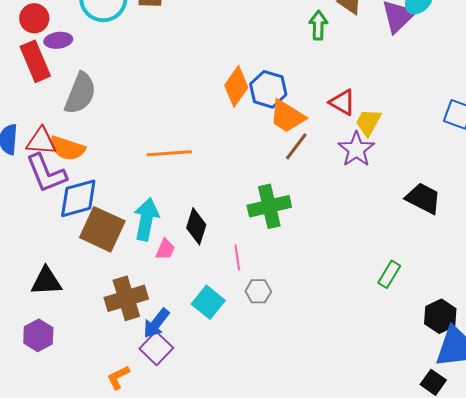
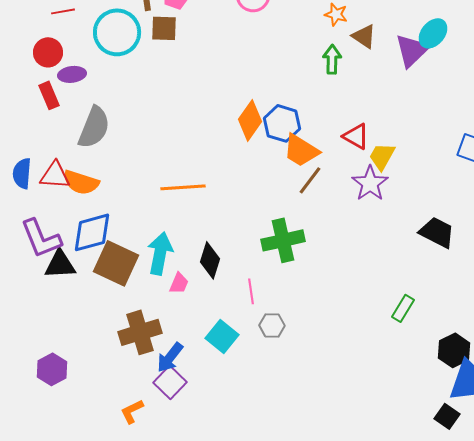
red rectangle: (35, 61) -> (49, 95), size x0.7
purple L-shape: (46, 173) -> (41, 238), moved
black triangle: (46, 281) -> (60, 264), moved

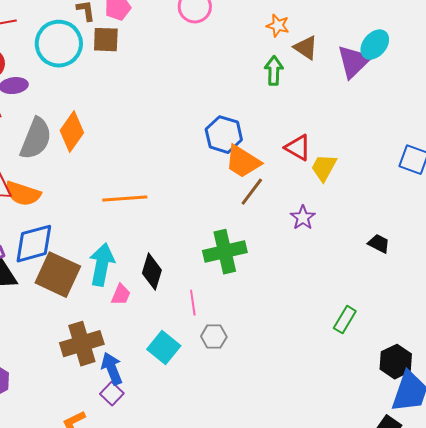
orange diamond: (250, 120) -> (72, 132), moved
purple star: (370, 183) -> (303, 218), moved, size x0.7
black trapezoid: (437, 232) -> (379, 244), size x0.6
blue arrow: (170, 357) -> (112, 369), turned 120
purple square: (170, 382) -> (112, 394), size x0.7

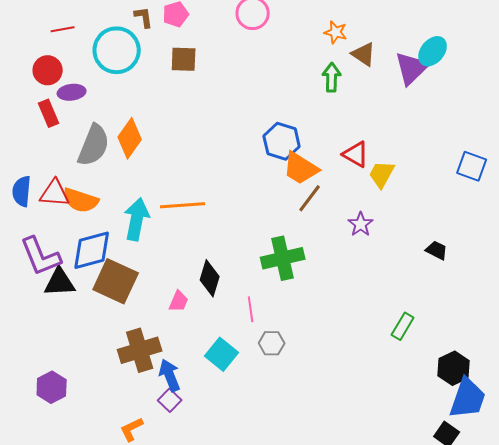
brown square: (106, 40) -> (184, 59), moved
cyan arrow: (102, 265) -> (137, 219), moved

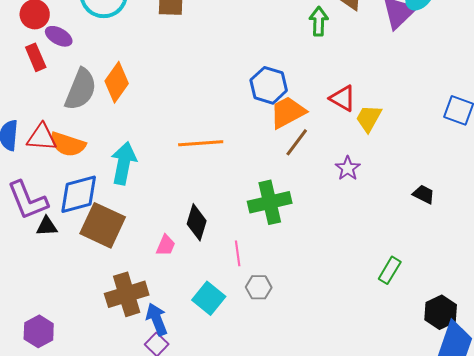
purple ellipse: (72, 92) -> (59, 36), turned 36
orange trapezoid: (301, 168) -> (288, 112), turned 120
orange line: (183, 205) -> (201, 143), moved
black triangle: (60, 282) -> (47, 226), size x0.7

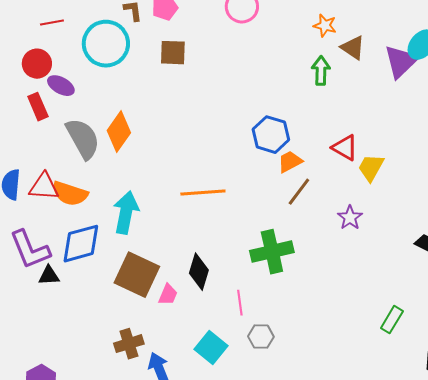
gray semicircle: (81, 89) -> (83, 139), turned -51
orange trapezoid: (288, 112) -> (290, 162), size x0.7
brown square: (103, 225) -> (137, 275), moved
brown cross: (127, 294) -> (129, 344), size x0.7

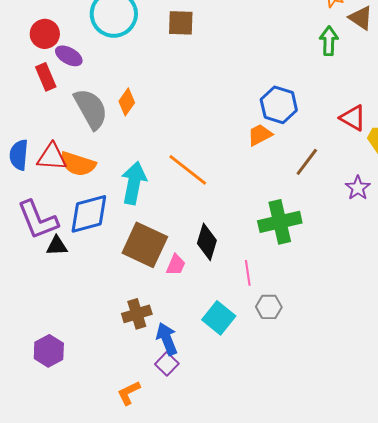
orange diamond: (119, 132) -> (127, 102), size x0.7
orange trapezoid: (290, 162) -> (260, 135), moved
orange line: (203, 193) -> (188, 170), moved, turned 42

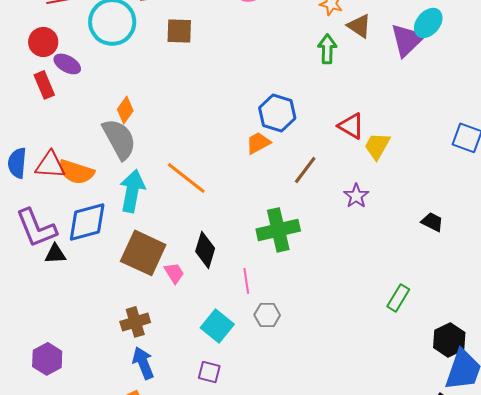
gray semicircle: (91, 109) -> (119, 139), moved
pink trapezoid: (176, 265) -> (174, 273), turned -55
blue arrow: (167, 339) -> (143, 363), moved
purple square: (167, 364) -> (209, 372), moved, turned -30

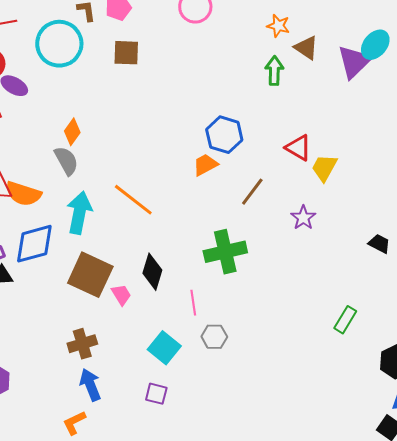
gray semicircle: (119, 139) -> (66, 161), size x0.7

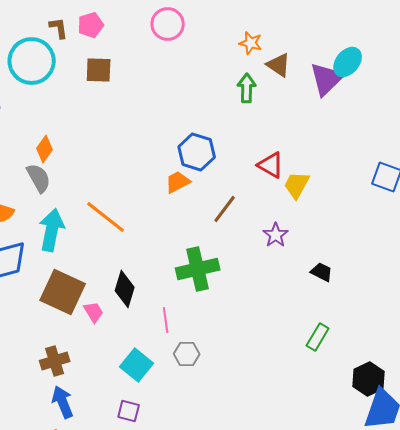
black trapezoid: (379, 244) -> (322, 272), moved

